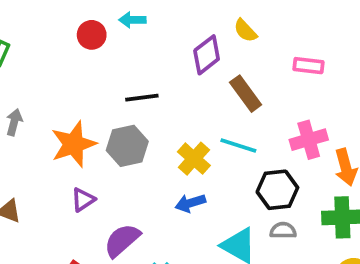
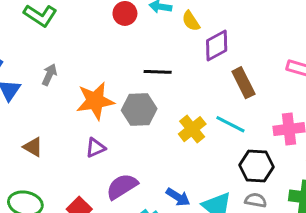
yellow semicircle: (245, 31) -> (191, 21), moved
blue arrow: (190, 203) -> (178, 197), moved, turned -140

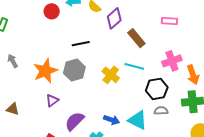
gray arrow: (49, 75) -> (13, 61), turned -40

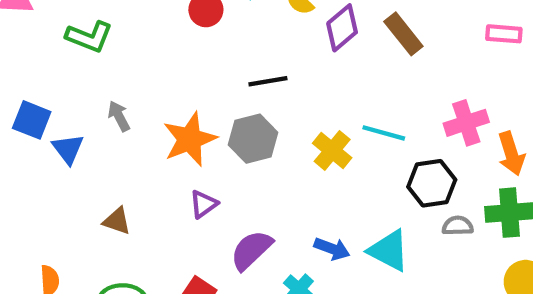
pink rectangle: (169, 21) -> (504, 34), moved
brown rectangle: (136, 38) -> (403, 34), moved
gray semicircle: (161, 111) -> (458, 226), moved

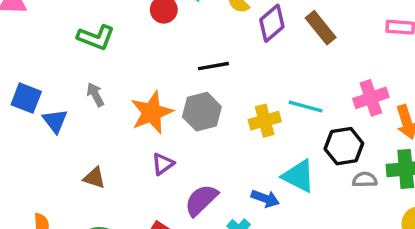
green L-shape: (89, 37) -> (96, 37), moved
yellow cross: (332, 150) -> (265, 121), turned 36
cyan triangle: (389, 251) -> (299, 176), moved

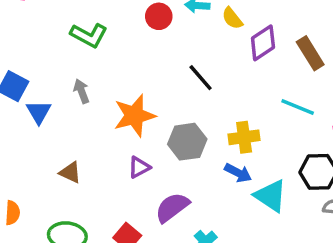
black line: (213, 66) -> (201, 78), turned 52
cyan line: (306, 106) -> (298, 107), moved
gray hexagon: (202, 112) -> (187, 142), moved
blue arrow: (265, 199) -> (238, 173), moved

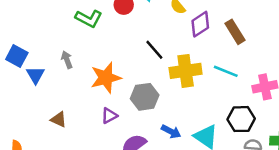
green L-shape: (89, 35) -> (89, 19), moved
yellow cross: (244, 137) -> (186, 71), moved, size x1.4
blue arrow: (238, 173) -> (171, 131), moved

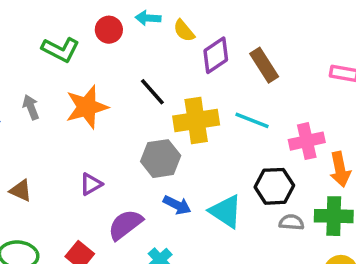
orange star: (106, 78) -> (87, 107), moved
gray hexagon: (145, 97) -> (161, 159), moved

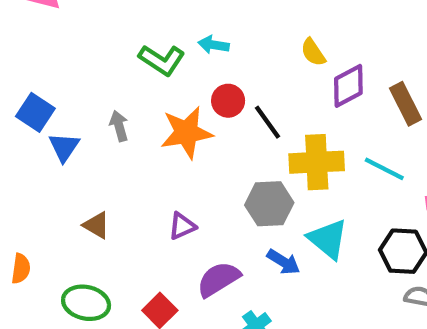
cyan arrow: (148, 18) -> (214, 45), moved
red circle: (109, 30) -> (228, 101), moved
cyan triangle: (226, 211) -> (328, 239), moved

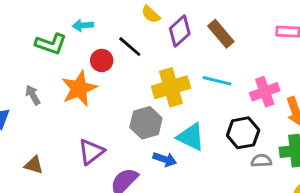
black line: (267, 122) -> (130, 47), moved
purple triangle: (182, 226) -> (91, 152), size x1.4

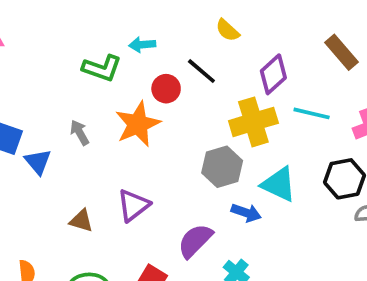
purple diamond: (180, 31) -> (273, 74), moved
brown rectangle: (221, 34) -> (341, 52), moved
purple triangle: (91, 152) -> (133, 205), moved

